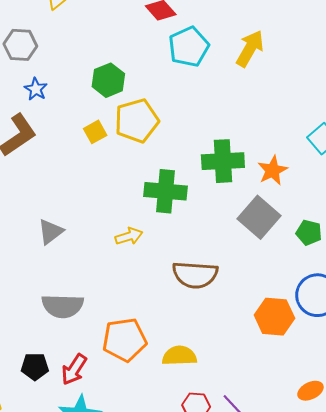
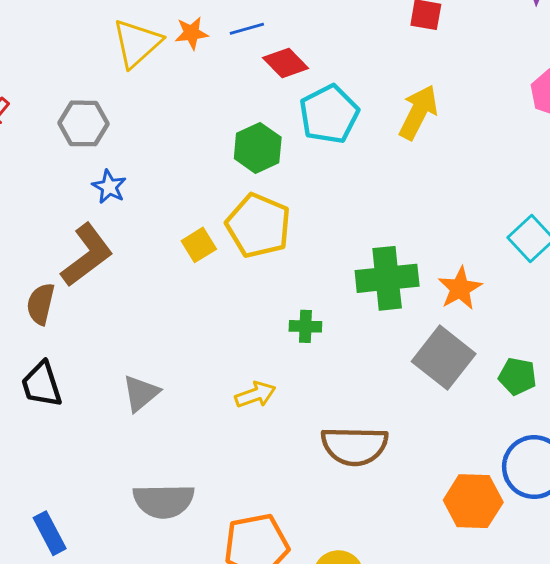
green hexagon: (108, 80) -> (258, 148), moved
yellow pentagon: (137, 121) -> (258, 226), turned -30
green cross: (165, 191) -> (305, 326), size x0.5

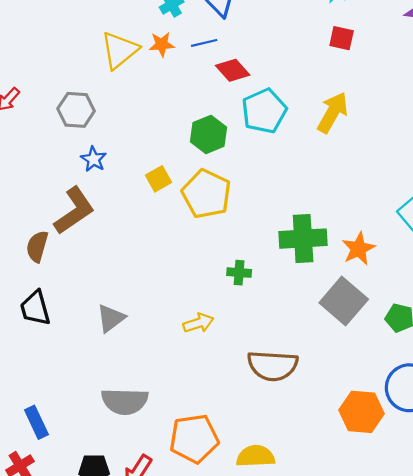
yellow square: (199, 245) -> (158, 179), moved

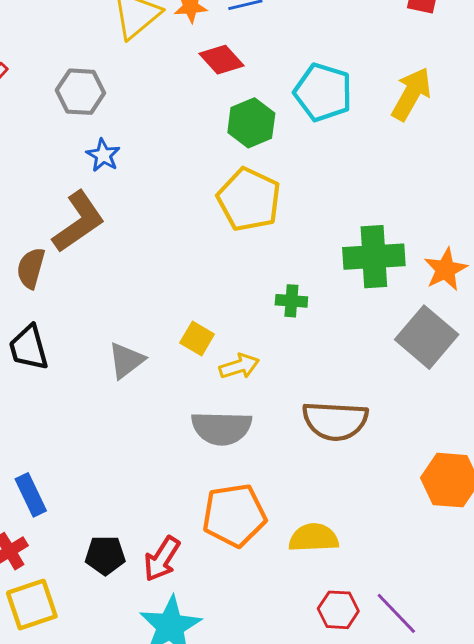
red diamond: (233, 70) -> (221, 60), moved
cyan pentagon: (264, 111) -> (323, 92), turned -30
yellow square: (158, 179) -> (197, 339), moved, turned -30
gray semicircle: (125, 401) -> (221, 428), moved

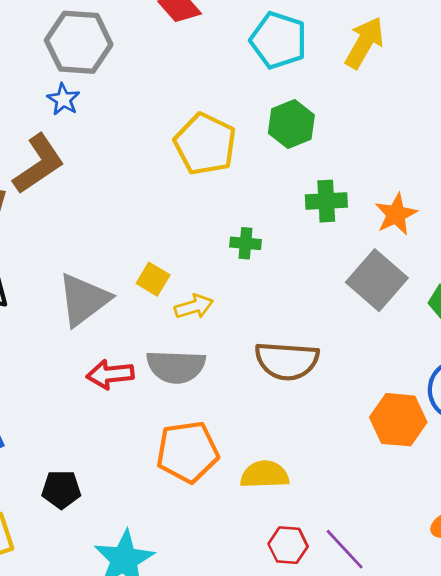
gray hexagon: (80, 92) -> (79, 42), moved, size x1.4
green hexagon: (251, 123) -> (291, 124), moved
green cross: (374, 257) -> (326, 201), size x0.7
gray triangle: (126, 360) -> (84, 300), size x1.5
red arrow: (162, 559) -> (110, 374), moved, turned 51

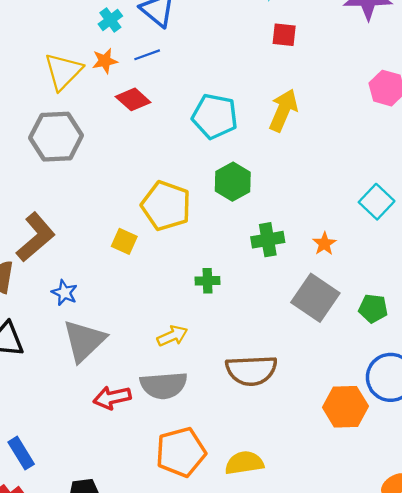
blue star: (63, 99) -> (64, 293), moved
orange star: (396, 214) -> (324, 244), size x0.7
yellow square: (153, 279) -> (124, 241), moved

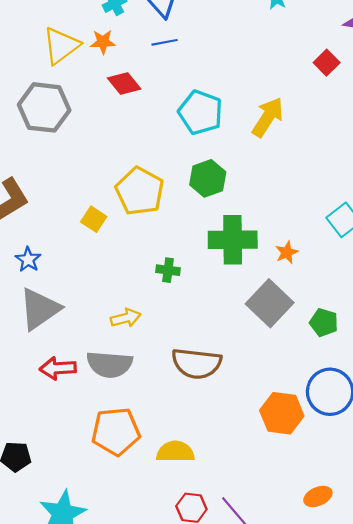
red square: (284, 35) -> (327, 63), moved, turned 30
blue line: (147, 55) -> (165, 42), moved
green cross: (268, 240) -> (233, 240), size x1.5

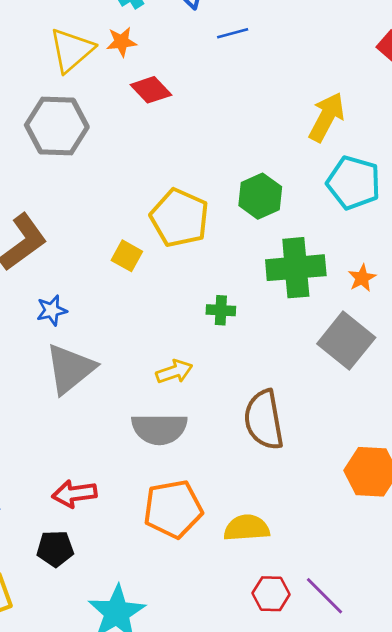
blue line: (165, 42) -> (233, 33), moved
cyan pentagon: (200, 112) -> (354, 183), moved
blue star: (28, 260) -> (52, 310), turned 30
brown semicircle: (197, 363) -> (264, 420), turned 78
red arrow: (58, 368) -> (74, 494), moved

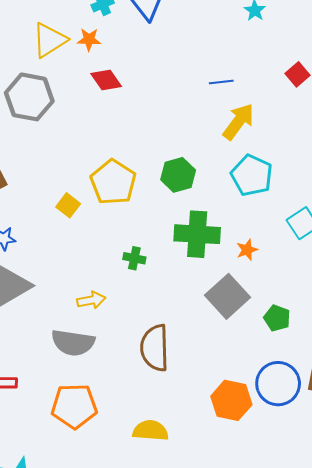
blue line: (233, 33) -> (221, 82), moved
yellow semicircle: (247, 528) -> (151, 431), moved

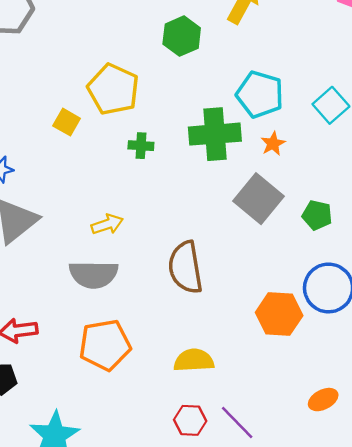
green hexagon: (178, 175) -> (182, 36), moved
cyan pentagon: (252, 175) -> (260, 94), moved
green cross: (134, 258) -> (141, 146), moved

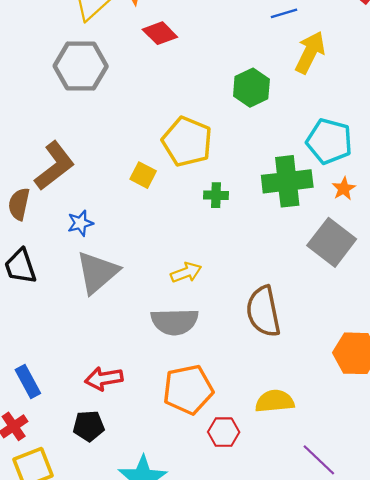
red hexagon: (190, 420) -> (224, 432), moved

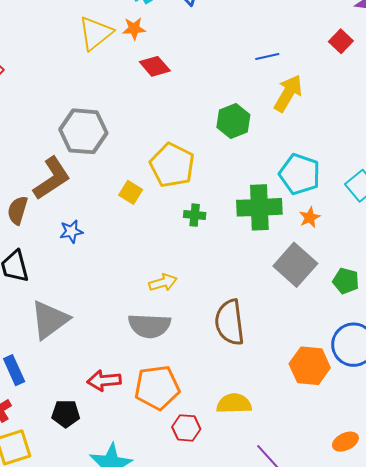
gray hexagon: (81, 66) -> (83, 131), moved
gray triangle: (97, 272) -> (50, 320), moved
red arrow: (104, 379) -> (104, 381), moved

